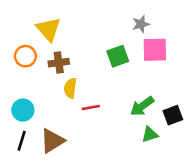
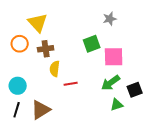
pink square: (155, 50) -> (114, 57), moved

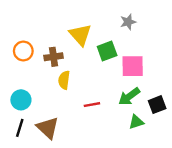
yellow triangle: (38, 23) -> (80, 35), moved
red line: (71, 84) -> (92, 105), moved
brown triangle: (41, 110) -> (48, 128), turned -45

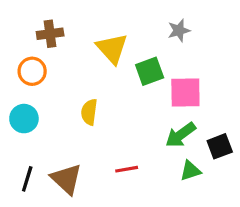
brown cross: (54, 57) -> (50, 34), moved
cyan circle: (21, 100) -> (24, 119), moved
red line: (92, 105) -> (127, 169), moved

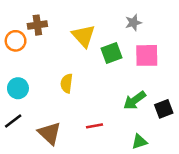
orange circle: (32, 71) -> (16, 41), moved
pink square: (185, 92) -> (147, 55), moved
green triangle: (190, 171) -> (139, 142), moved
black line: (27, 179) -> (13, 121), moved, turned 36

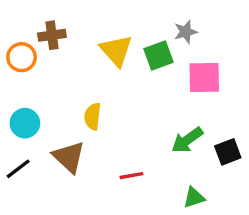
green square: (112, 53) -> (159, 55), moved
brown triangle: (50, 133) -> (69, 157), moved

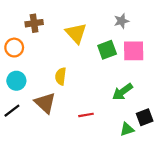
green square: (159, 55) -> (107, 50), moved
orange circle: (22, 57) -> (14, 48), moved
black square: (228, 152) -> (145, 117), moved

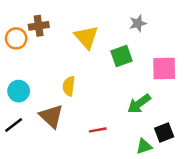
orange circle: (14, 48) -> (16, 38), moved
pink square: (134, 51) -> (164, 69), moved

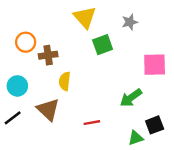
brown cross: (39, 26) -> (48, 55), moved
yellow triangle: (86, 37) -> (85, 17), moved
orange circle: (16, 38) -> (26, 42), moved
green square: (121, 56) -> (103, 45), moved

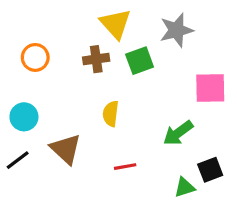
gray star: (130, 22) -> (176, 30), size x1.5
brown cross: (48, 55) -> (96, 59), moved
yellow semicircle: (65, 81) -> (111, 114), moved

